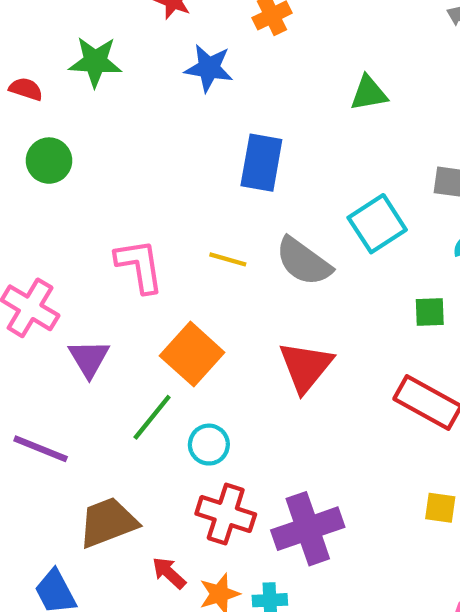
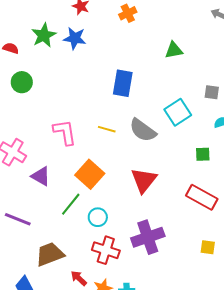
green star: (95, 62) -> (44, 35), turned -30
blue star: (209, 68) -> (75, 38), moved
purple triangle: (89, 358) -> (41, 176), turned -30
purple cross: (308, 529) -> (148, 237), moved

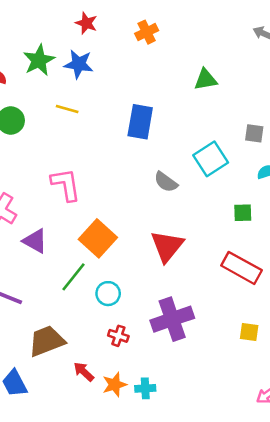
yellow line: (107, 129) -> (67, 109), moved
gray semicircle: (143, 130) -> (166, 182), size x0.7
red cross: (106, 250) -> (118, 336), size x0.6

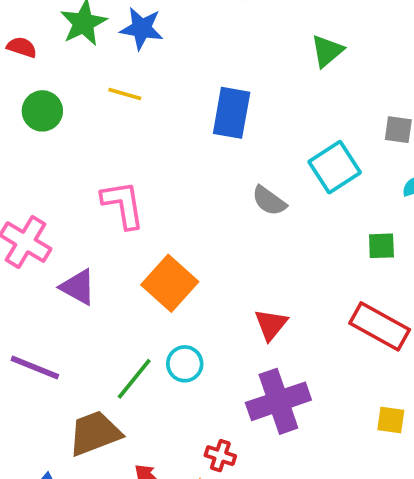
green triangle: (206, 79) -> (327, 51), turned -30
red triangle: (167, 246) -> (271, 324), moved, size x0.7
green line: (73, 277) -> (134, 379), moved
red cross: (118, 336) -> (220, 456), moved

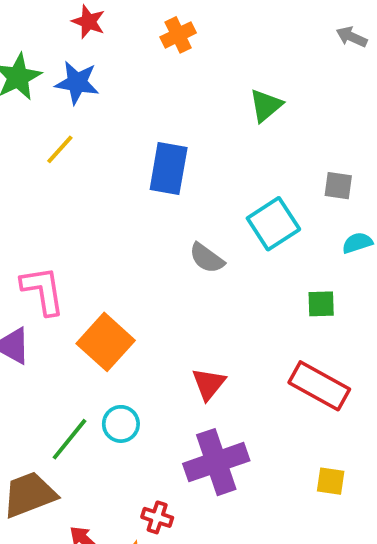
yellow line: (125, 94) -> (60, 149), turned -64
pink L-shape: (123, 205) -> (43, 290), moved

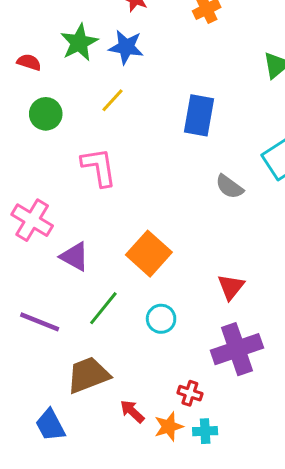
pink L-shape: (43, 290) -> (99, 167), moved
green line: (69, 439) -> (103, 308), moved

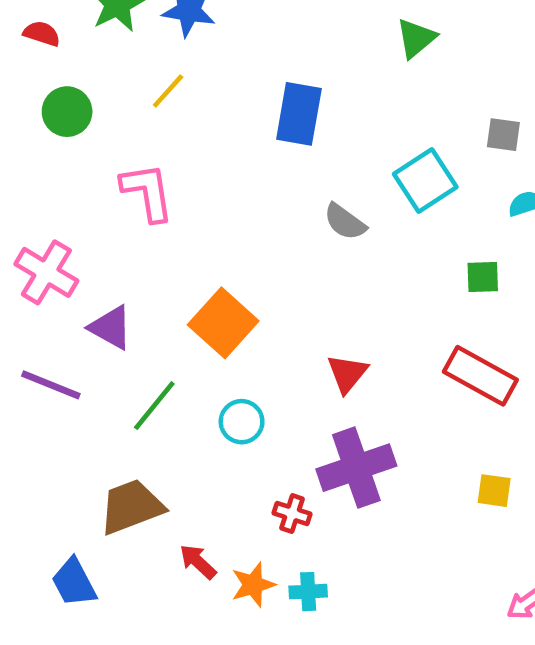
purple line: (40, 322) -> (51, 385), moved
red cross: (190, 393) -> (292, 513), moved

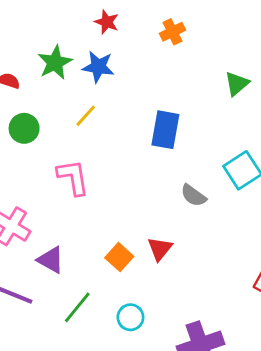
orange square: (223, 323) -> (119, 257), size x0.7
red triangle: (347, 373) -> (160, 249), moved

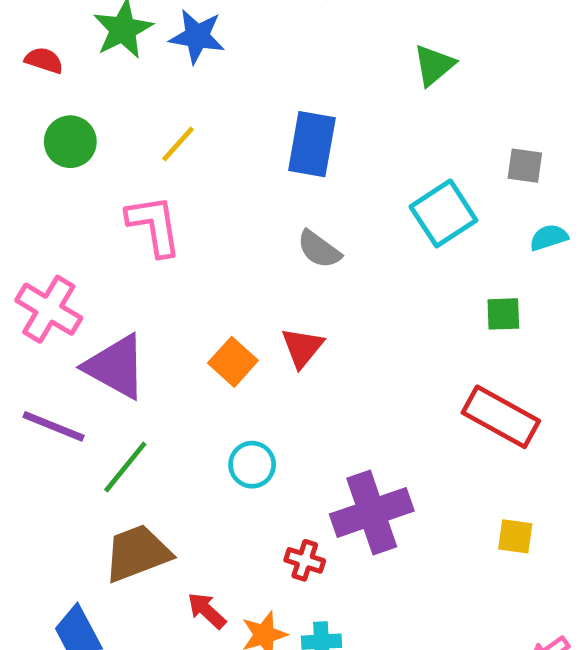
yellow line: (86, 116) -> (178, 144), moved
gray semicircle: (193, 196) -> (319, 249), moved
purple triangle: (51, 260) -> (116, 367), size x1.4
green line: (77, 307) -> (125, 467), moved

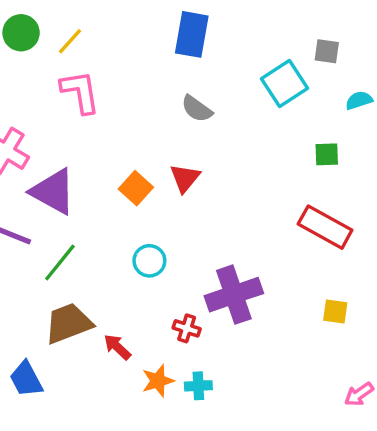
yellow line: (178, 144) -> (70, 41), moved
gray square: (525, 166) -> (327, 51), moved
red arrow: (207, 611) -> (117, 347), moved

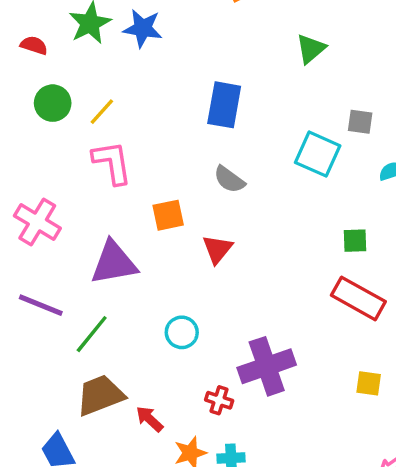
cyan square: (285, 83) -> (318, 154), turned -33
green square: (327, 154) -> (355, 241), moved
orange square: (136, 188) -> (168, 215), moved, turned 36
purple triangle: (53, 192) -> (114, 263), moved, turned -39

